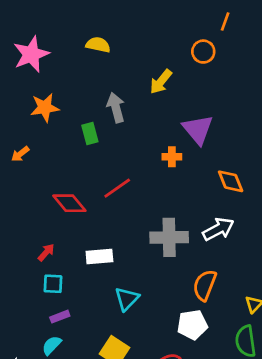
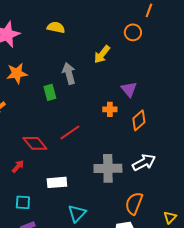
purple triangle: (198, 129) -> (129, 89), size x0.7
orange diamond: (231, 181) -> (139, 120), moved, turned 70
red arrow: (46, 252) -> (18, 166), moved

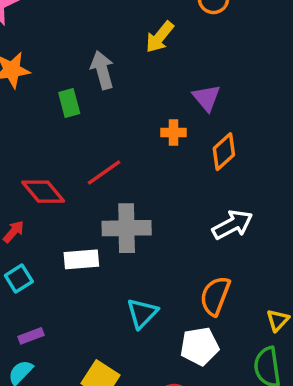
gray cross: (108, 168) -> (127, 228), moved
cyan square: (23, 202) -> (19, 278), moved, turned -35
cyan triangle: (77, 213) -> (142, 313), moved

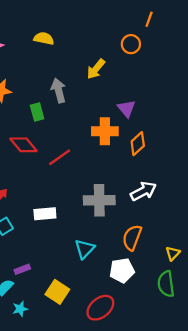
orange cross: (173, 133) -> (105, 131), size x1.6
red diamond: (43, 192) -> (23, 145), moved
gray cross: (127, 228) -> (99, 200), moved
purple rectangle: (31, 336) -> (22, 269), moved

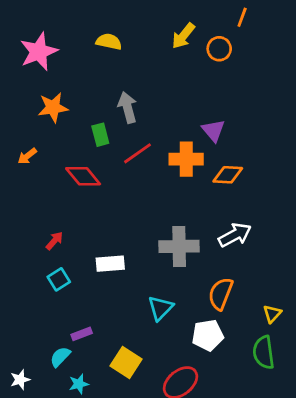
yellow arrow: (96, 69) -> (183, 36), moved
orange diamond: (138, 144) -> (228, 175), turned 45
red line: (60, 157) -> (138, 153), moved

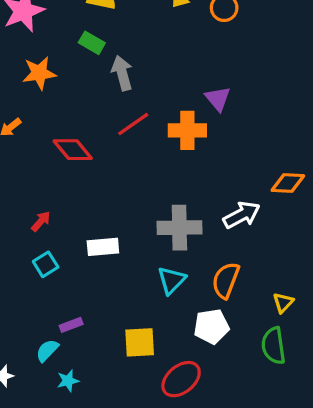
green rectangle: (100, 135) -> (92, 43), moved, turned -45
orange diamond: (228, 175) -> (288, 183), moved
cyan triangle: (160, 308) -> (172, 280), moved
yellow square: (126, 362) -> (140, 342), moved, turned -36

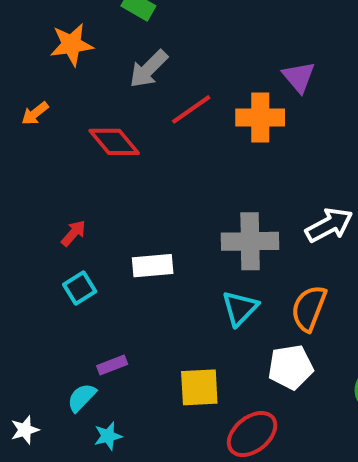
gray arrow: (122, 73) -> (149, 69), moved, turned -120

